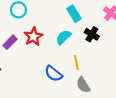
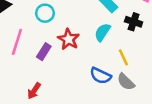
gray semicircle: (83, 85) -> (126, 82), moved

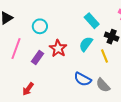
yellow line: (123, 57) -> (104, 56), moved

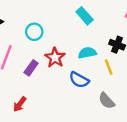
cyan rectangle: (92, 21) -> (85, 16), moved
cyan semicircle: (86, 44) -> (87, 53), turned 42
blue semicircle: (83, 79) -> (79, 80), moved

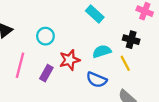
red star: (55, 58) -> (70, 60), turned 30

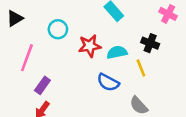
red star: (70, 60) -> (90, 46), moved
purple rectangle: (46, 73) -> (42, 85), moved

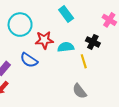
cyan circle: (58, 29) -> (20, 25), size x1.5
blue semicircle: (108, 82) -> (29, 60), moved

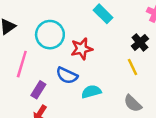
black cross: (93, 42) -> (140, 42), turned 32
cyan semicircle: (66, 47) -> (91, 92), moved

